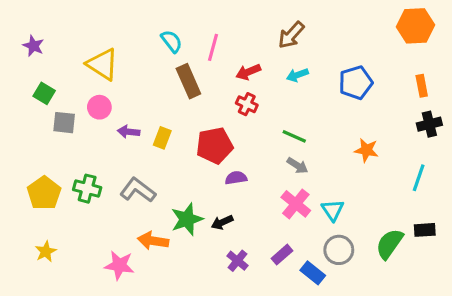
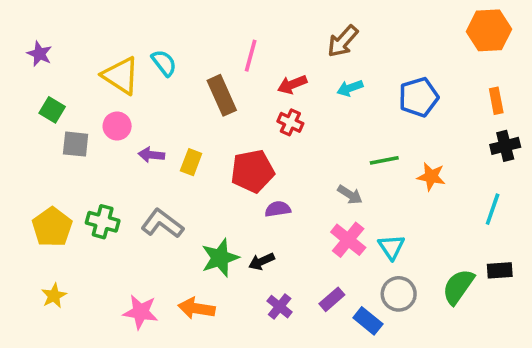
cyan semicircle: (172, 41) -> (164, 63), moved
green line: (294, 136) -> (384, 160), moved, turned -35
orange arrow: (153, 241) -> (196, 308), moved

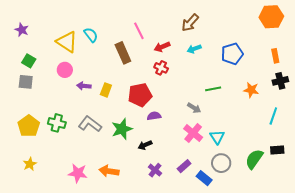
pink line: (251, 56) -> (139, 31), turned -42
gray square: (76, 144) -> (26, 82), moved
orange star: (431, 177) -> (251, 90), moved
green star: (220, 258) -> (122, 129), moved

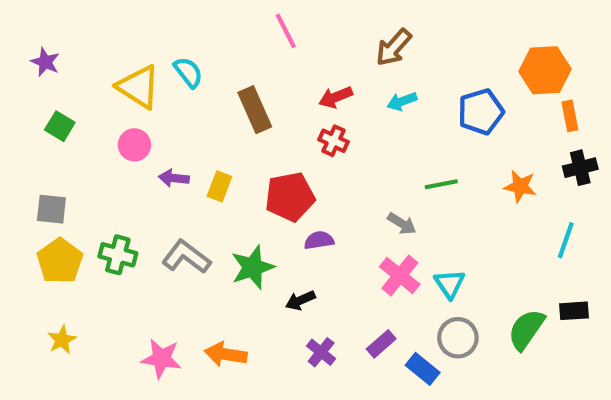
orange hexagon: (271, 17) -> (545, 70), moved
pink line: (139, 31) -> (286, 31), moved
gray square: (26, 82) -> (51, 209), moved

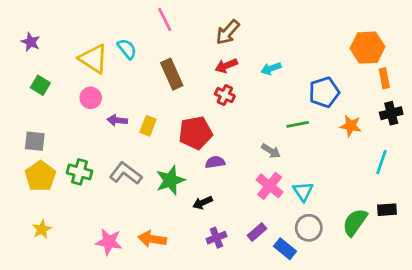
pink line: (286, 31) -> (165, 20), moved
brown arrow: (394, 47) -> (228, 32), moved
blue pentagon: (481, 112) -> (324, 92), moved
purple cross: (321, 352) -> (216, 238), turned 30

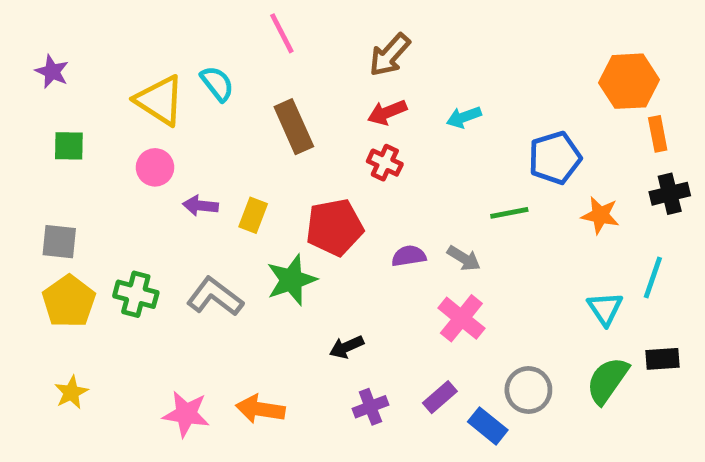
green square: (40, 85) -> (69, 146), turned -30
purple semicircle: (215, 162) -> (409, 256), moved
green star: (170, 180) -> (291, 280), moved
cyan triangle: (303, 191) -> (605, 309), moved

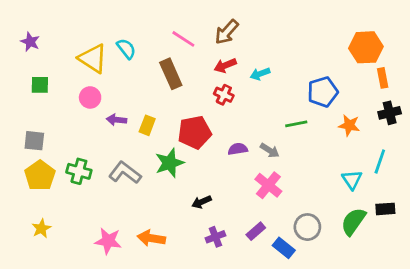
pink line: (282, 33) -> (183, 39), moved, turned -30
cyan arrow: (464, 117) -> (260, 74), moved

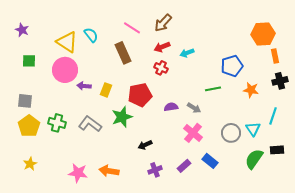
pink circle: (90, 97) -> (65, 70), size x1.6
gray circle: (307, 227) -> (231, 133), moved
blue rectangle: (284, 248) -> (210, 161), moved

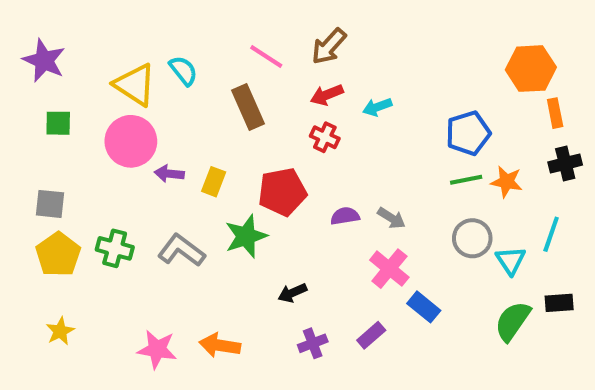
purple star: (22, 30) -> (44, 61), size x1.5
green line: (213, 89) -> (466, 180), moved
gray circle: (231, 133) -> (472, 238), moved
blue rectangle: (210, 161) -> (424, 307), moved

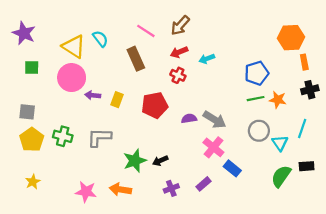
gray arrow: (391, 218) -> (215, 120), size x1.5
green star: (246, 236) -> (135, 161), moved
gray L-shape: (181, 250) -> (99, 137), turned -35

